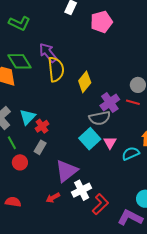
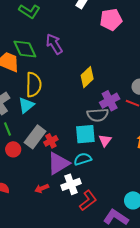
yellow semicircle: (56, 69) -> (34, 85), moved
red cross: (42, 126) -> (51, 141), moved
cyan square: (90, 139) -> (85, 134), turned 30
gray rectangle: (40, 147) -> (35, 137), size x1.6
cyan semicircle: (131, 153) -> (83, 159), moved

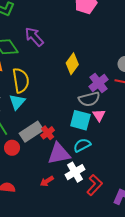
cyan square: (85, 134) -> (80, 120), turned 30
gray rectangle: (35, 137) -> (31, 132), turned 30
pink triangle: (105, 140) -> (99, 115), moved
purple triangle: (58, 163) -> (59, 154), turned 30

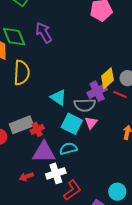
yellow diamond: (72, 64) -> (108, 78), moved
cyan triangle: (17, 102) -> (58, 97), moved, turned -48

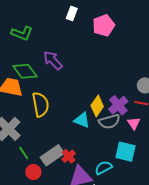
yellow diamond: (108, 78) -> (97, 106), moved
pink triangle: (91, 123) -> (134, 123), moved
cyan square: (72, 124) -> (125, 152), moved

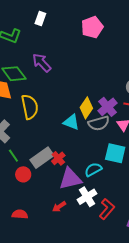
white rectangle: (72, 14) -> (40, 18), moved

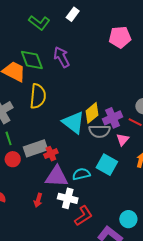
cyan triangle: (71, 122) -> (73, 122), size x1.4
white cross: (87, 197) -> (68, 198), turned 30
red arrow: (59, 207) -> (38, 200), turned -56

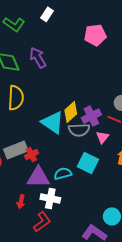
red L-shape: (83, 216) -> (42, 222), moved

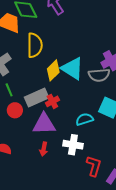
yellow diamond: (71, 112) -> (53, 70), moved
purple triangle: (38, 177) -> (44, 124), moved
red L-shape: (42, 222) -> (94, 166), moved, turned -35

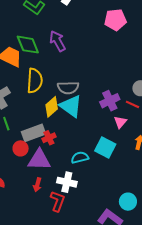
gray semicircle: (99, 75) -> (68, 88), moved
red circle: (15, 110) -> (21, 148), moved
red L-shape: (94, 166) -> (58, 201), moved

